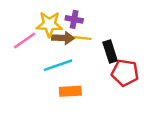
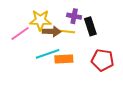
purple cross: (74, 19) -> (74, 16), moved
black rectangle: (110, 52) -> (90, 26), moved
orange rectangle: (70, 91) -> (64, 59), moved

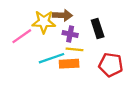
purple cross: (74, 16) -> (70, 34), moved
brown arrow: (52, 31) -> (62, 15), moved
yellow line: (67, 31) -> (75, 49), moved

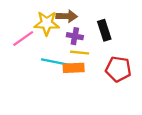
cyan line: (51, 58) -> (55, 62), turned 30

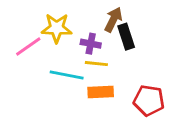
brown arrow: (67, 16) -> (113, 20), moved, turned -66
orange rectangle: (74, 68) -> (101, 92), moved
red pentagon: (118, 69) -> (149, 100), moved

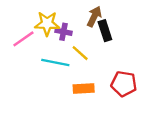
purple cross: (91, 44) -> (64, 32), moved
yellow line: (96, 64) -> (80, 53), turned 36
orange rectangle: (101, 92) -> (84, 88), moved

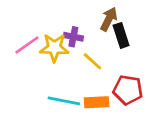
yellow star: (47, 24) -> (54, 48), moved
cyan line: (55, 62) -> (64, 101), moved
red pentagon: (124, 84) -> (128, 90), moved

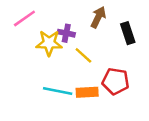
black rectangle: (121, 35) -> (128, 33), moved
pink line: (27, 45) -> (24, 18), moved

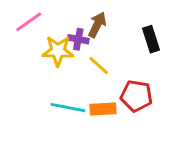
brown arrow: (98, 17) -> (97, 25), moved

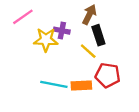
brown arrow: (97, 25) -> (89, 15), moved
black rectangle: (151, 39) -> (98, 35), moved
yellow line: (99, 65) -> (88, 51), moved

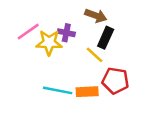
brown arrow: (89, 15) -> (96, 16), turned 84
pink line: (23, 17) -> (28, 32), moved
black rectangle: (98, 35) -> (106, 38), turned 42

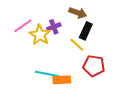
purple cross: (66, 33) -> (54, 27), turned -32
yellow star: (49, 43) -> (40, 35), turned 30
orange rectangle: (87, 92) -> (62, 80), moved

